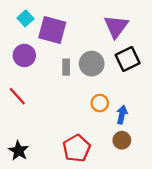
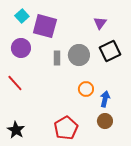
purple triangle: (116, 26) -> (100, 23), size x0.6

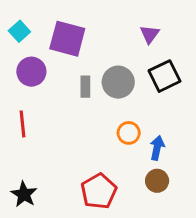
cyan square: (22, 16) -> (19, 31), moved
red line: (15, 83) -> (22, 124), turned 36

